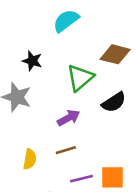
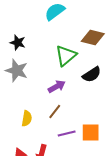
black star: (32, 61) -> (18, 42), moved
brown line: (66, 150) -> (55, 112), turned -35

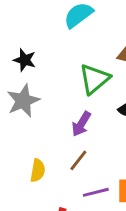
gray star: (17, 70) -> (23, 101), turned 30
purple arrow: (57, 86) -> (81, 124), turned 150

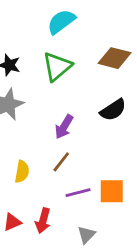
green triangle: (94, 79) -> (57, 66), moved

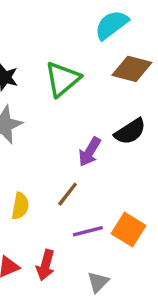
cyan semicircle: (61, 22) -> (112, 25), moved
purple arrow: (64, 127) -> (90, 152), moved
orange square: (112, 191) -> (128, 230), turned 32

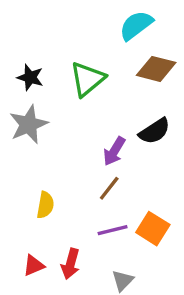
brown line: (68, 194) -> (109, 188), moved

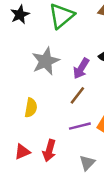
black star: (30, 77) -> (20, 15), turned 30
gray star: (29, 124) -> (46, 61), moved

